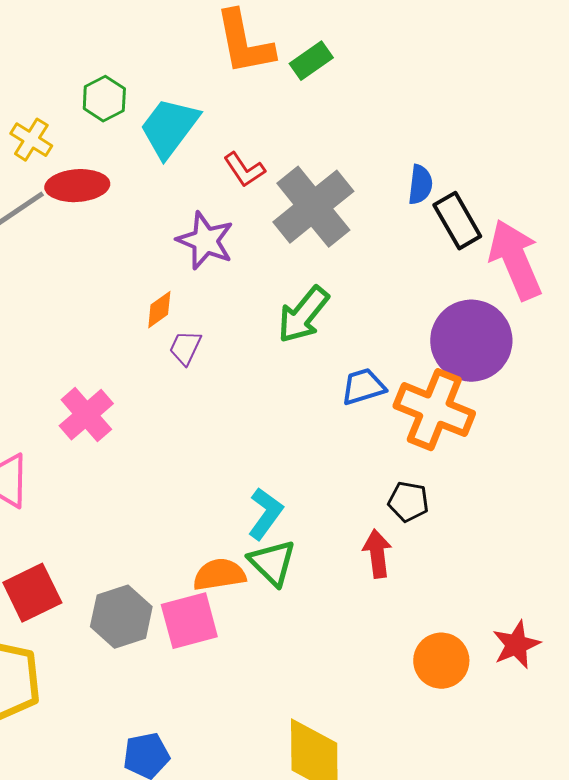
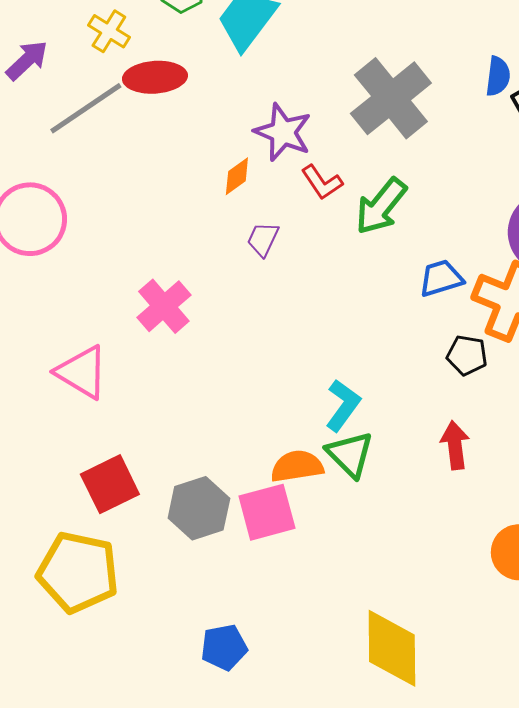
red L-shape: (244, 170) -> (322, 182), moved
orange diamond: (159, 310) -> (237, 176), moved
black pentagon: (408, 502) -> (467, 355), moved

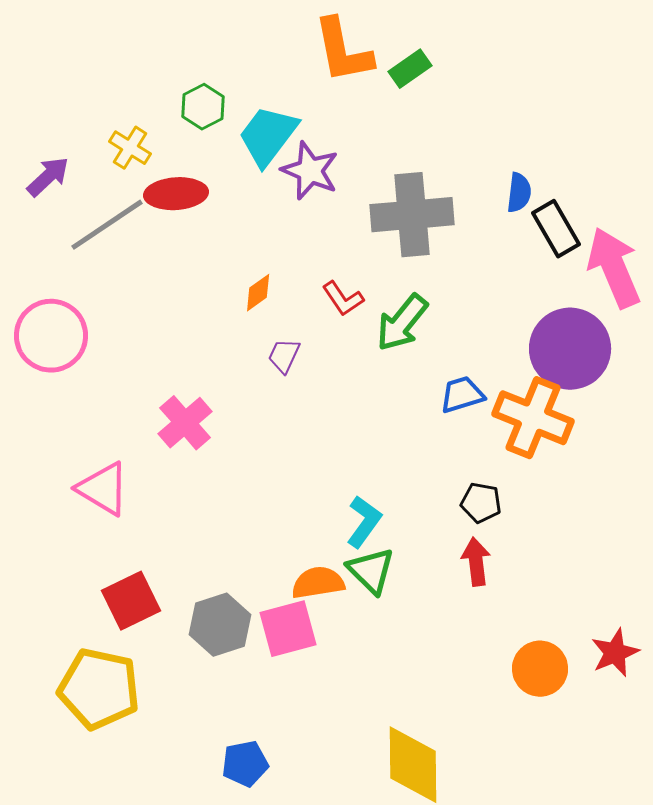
gray cross: (391, 98) -> (412, 215), turned 34
purple star: (283, 132) -> (310, 171), moved
black pentagon: (467, 355) -> (481, 503), moved

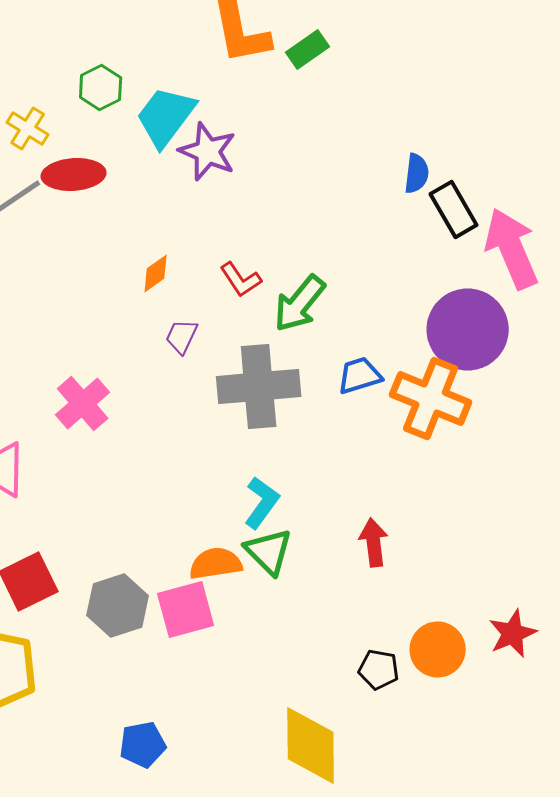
gray cross: (412, 215) -> (259, 386), moved
black pentagon: (481, 503) -> (379, 670), moved

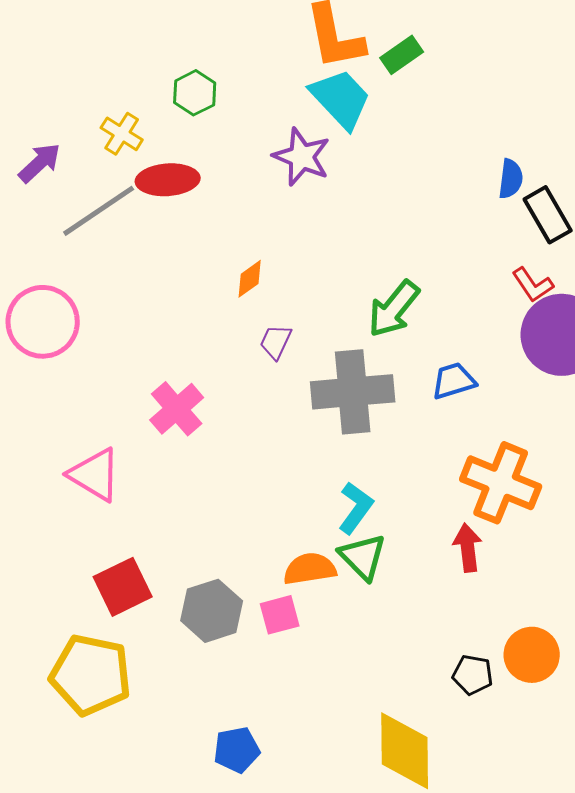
cyan trapezoid: (166, 116) -> (341, 99), moved, turned 100
red L-shape: (241, 280) -> (533, 285), moved
orange cross: (431, 398) -> (501, 483), moved
pink square: (186, 610) -> (280, 615), size x0.7

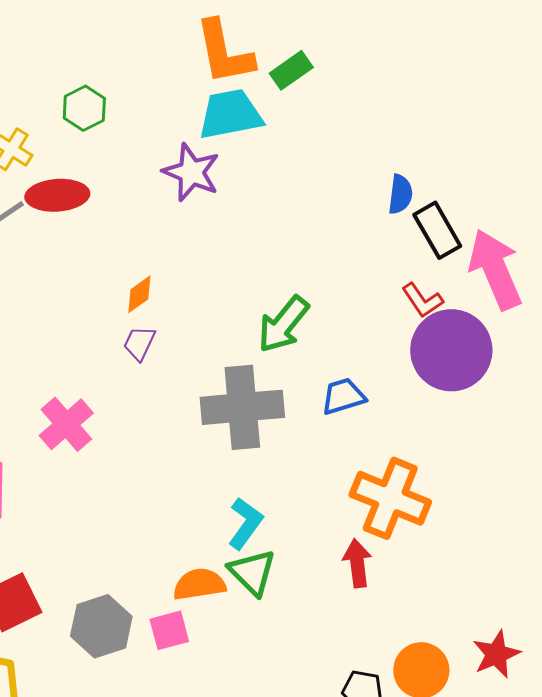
cyan trapezoid: (341, 99) -> (230, 114), turned -58
purple trapezoid: (276, 342) -> (139, 343), moved

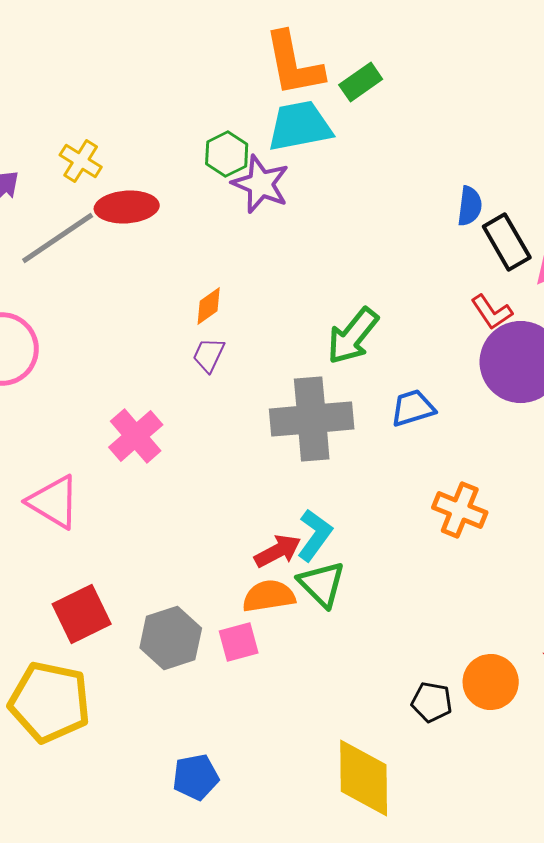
green hexagon: (84, 108) -> (227, 154), moved
orange cross: (390, 498) -> (460, 510), size x0.7
red arrow: (357, 563) -> (278, 551), moved, turned 69

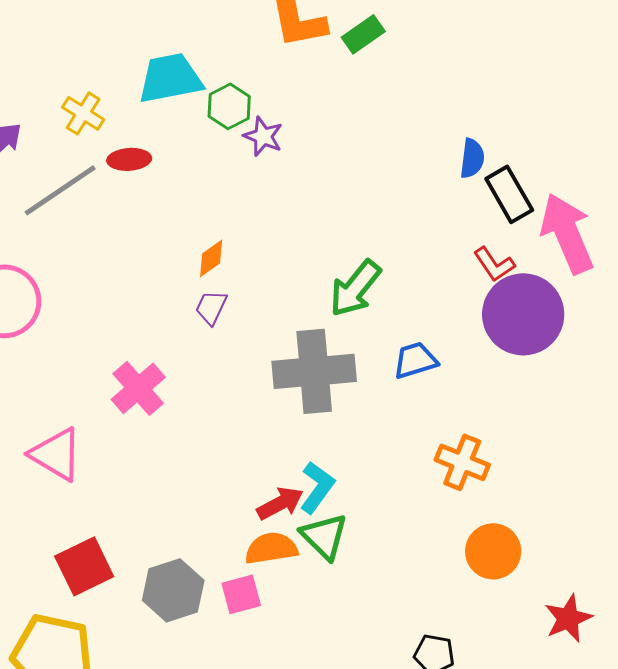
cyan trapezoid: (300, 126) -> (170, 78), moved
purple star: (261, 184) -> (263, 136), size x0.7
red ellipse: (127, 207) -> (129, 159), size x0.7
orange circle: (491, 682) -> (493, 551), moved

